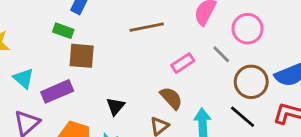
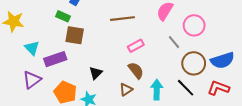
pink rectangle: (183, 63) -> (136, 46), moved

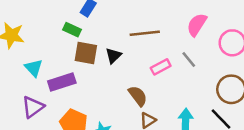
gray line: (174, 42) -> (189, 59), moved
brown semicircle: (136, 70) -> (138, 96), moved
black triangle: (96, 73) -> (113, 56), moved

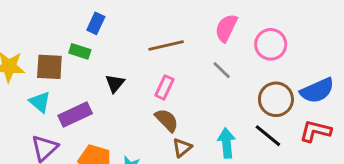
brown square: (86, 53) -> (49, 67), moved
black triangle: (113, 56) -> (115, 83), moved
pink rectangle: (161, 67) -> (164, 87), moved, turned -30

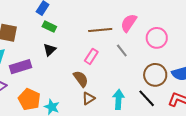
brown line: (166, 45) -> (100, 30), moved
green rectangle: (80, 51) -> (49, 27), moved
pink rectangle: (164, 87) -> (91, 56), moved

